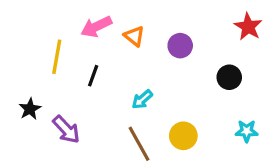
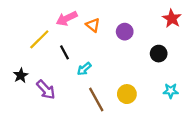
yellow line: (57, 57) -> (39, 39), turned 35
black line: (93, 76) -> (64, 52), turned -48
cyan arrow: (142, 99) -> (84, 69), moved

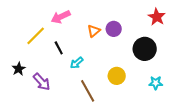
orange triangle: (93, 25) -> (94, 31), moved, turned 40
black circle: (159, 54) -> (145, 49), size x1.5
yellow circle: (127, 94) -> (117, 76), moved

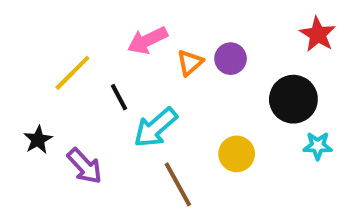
pink arrow: (61, 17) -> (147, 40), moved
cyan arrow: (77, 63) -> (156, 128), size x1.6
cyan star: (156, 83) -> (318, 146), moved

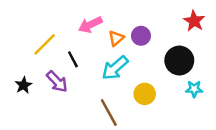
cyan arrow: (156, 128) -> (115, 68), moved
purple arrow: (85, 166) -> (57, 82), moved

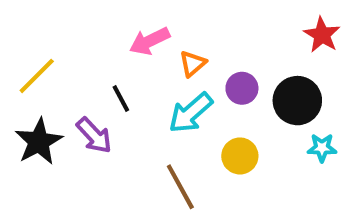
purple circle: (141, 36) -> (242, 88), moved
yellow line: (45, 44) -> (37, 76), moved
black star: (23, 85) -> (39, 142), size x1.6

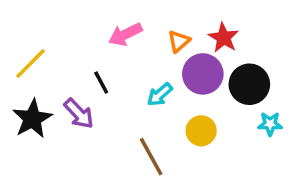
red star: (322, 35) -> (224, 38), moved
orange triangle: (193, 64) -> (179, 41), moved
purple circle: (242, 88) -> (203, 74), size x1.5
cyan arrow: (191, 113) -> (160, 95), size x0.7

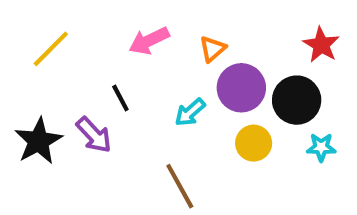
red star: (224, 38) -> (321, 45), moved
yellow line: (31, 64) -> (51, 49), moved
yellow circle: (201, 131) -> (254, 143), moved

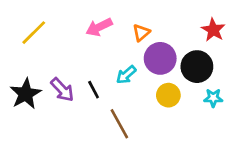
black line: (120, 98) -> (94, 90), moved

